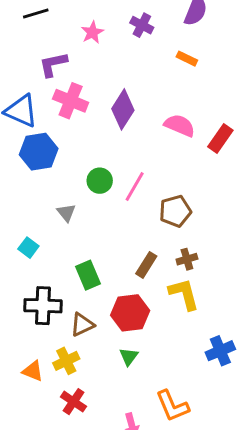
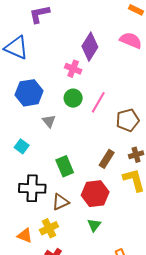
pink cross: (71, 101) -> (73, 69), moved, size x0.7
pink semicircle: (180, 125) -> (131, 40), moved
blue hexagon: (39, 152) -> (29, 93), moved

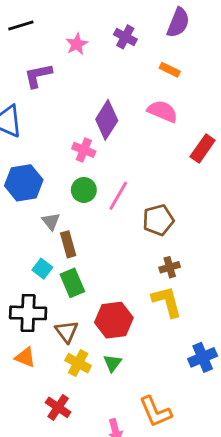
cyan square: (22, 146) -> (42, 269), moved
brown rectangle: (107, 159) -> (68, 244), moved, turned -48
brown triangle: (60, 202) -> (67, 332), turned -42
yellow cross: (49, 228) -> (78, 363), moved, turned -36
orange triangle: (25, 236) -> (25, 357), moved

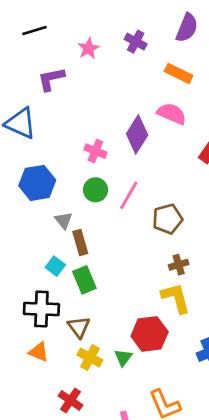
orange rectangle: (170, 70) -> (179, 73), size x1.4
purple diamond: (107, 120) -> (137, 134), moved
red hexagon: (114, 320) -> (150, 334), moved

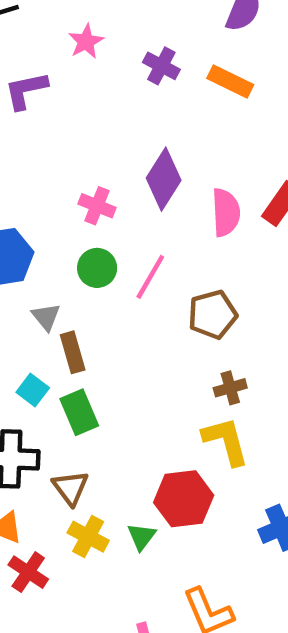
purple cross: (136, 42) -> (161, 66), moved
pink semicircle: (172, 114) -> (226, 212), moved, turned 64
red cross: (71, 400) -> (28, 572), moved

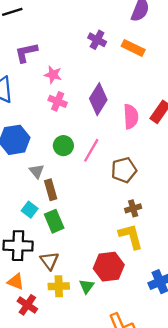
pink star: (86, 41) -> (53, 75), moved, turned -30
pink cross: (97, 206) -> (58, 101), moved
yellow cross: (88, 537) -> (59, 286), turned -30

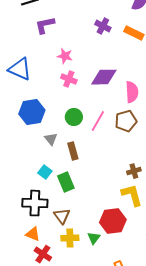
purple L-shape: (26, 53) -> (45, 25), moved
purple diamond: (98, 99) -> (104, 77), turned 56
brown pentagon: (124, 170) -> (126, 121), moved
brown rectangle: (51, 190) -> (73, 151), moved

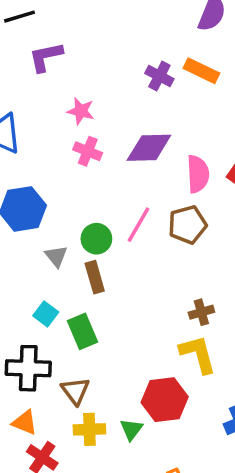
purple cross: (103, 26) -> (159, 76), moved
green circle: (74, 117) -> (96, 239), moved

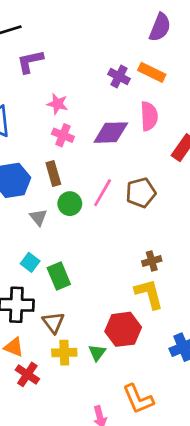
pink semicircle: (198, 174) -> (149, 116), moved
brown rectangle: (95, 277) -> (53, 174), moved

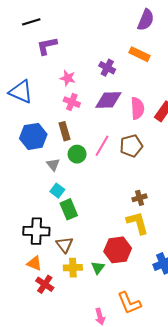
purple cross: (119, 76) -> (107, 68), moved
pink semicircle: (149, 116) -> (137, 108), moved
cyan square: (30, 262) -> (57, 191), moved

